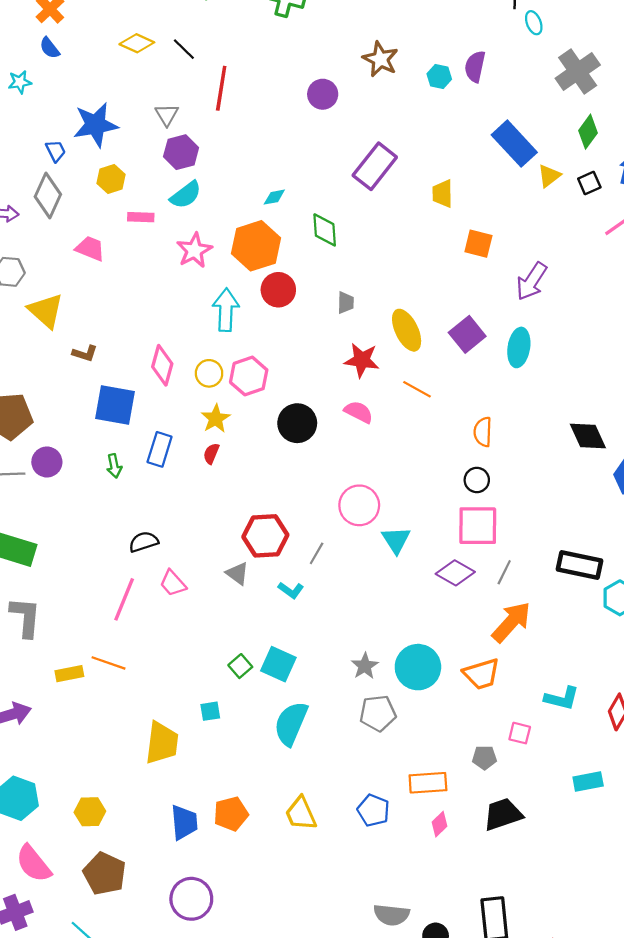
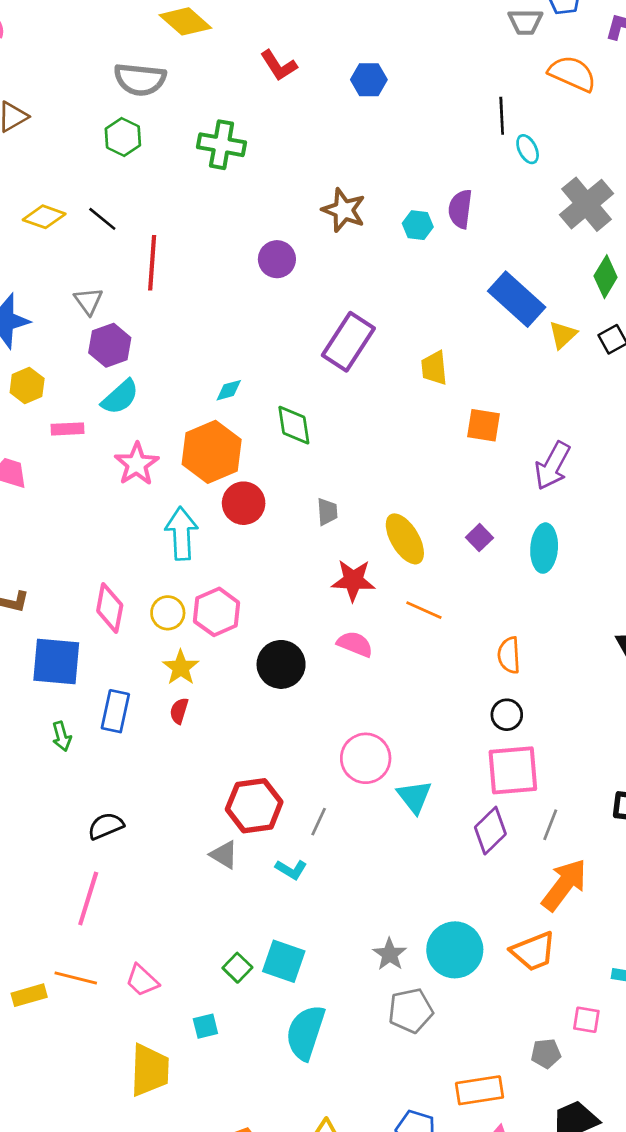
purple square: (467, 334) -> (479, 538), size x0.6
purple diamond: (455, 573) -> (490, 831), turned -69
pink trapezoid: (173, 583) -> (142, 980), moved

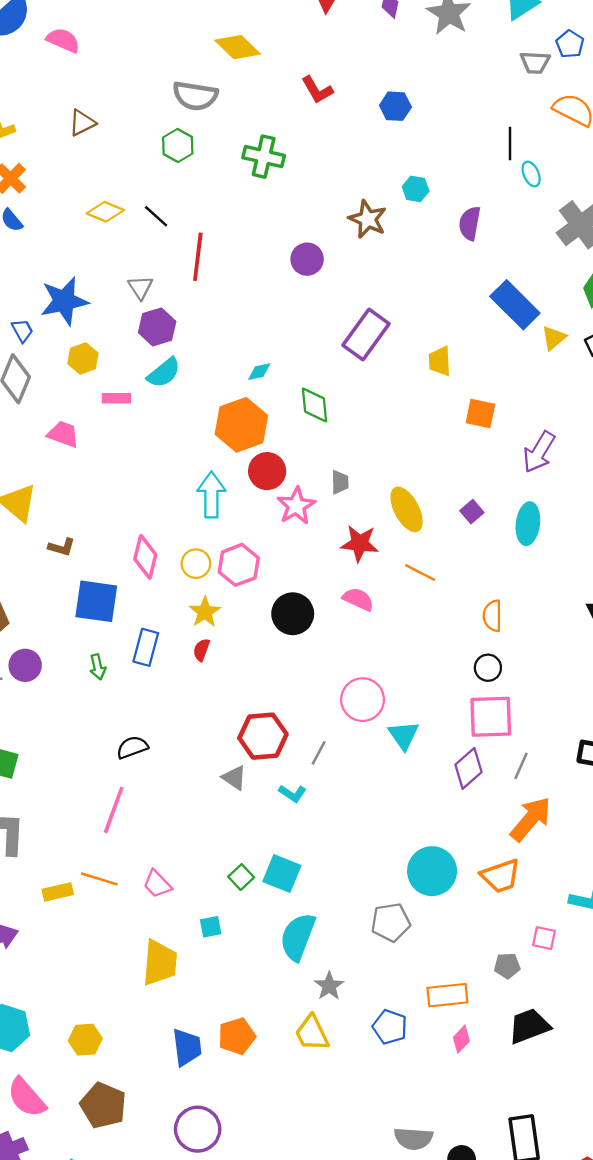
cyan hexagon: (418, 225) -> (416, 189), moved
pink star: (137, 464) -> (296, 506), moved
gray star: (390, 954) -> (329, 986), moved

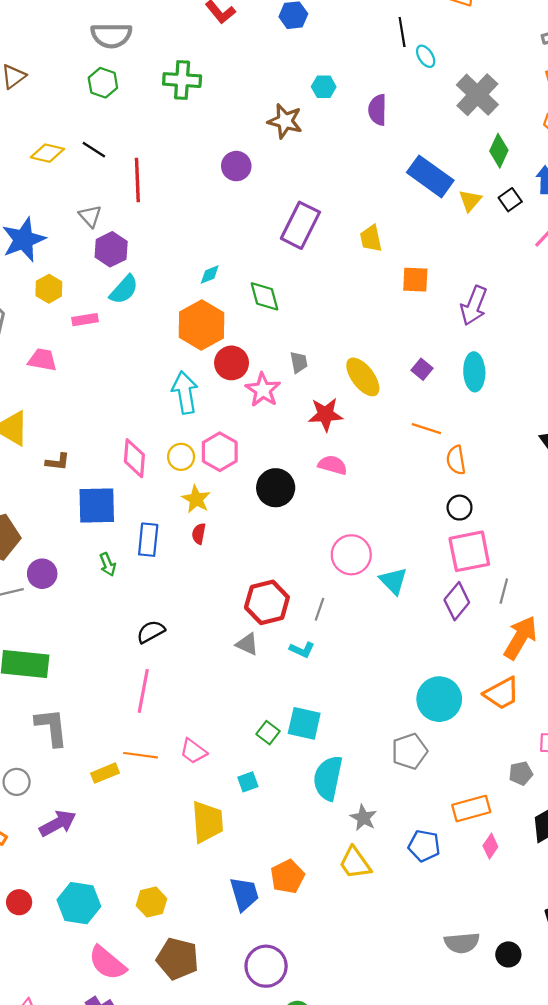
orange line: (420, 573) -> (426, 429), moved

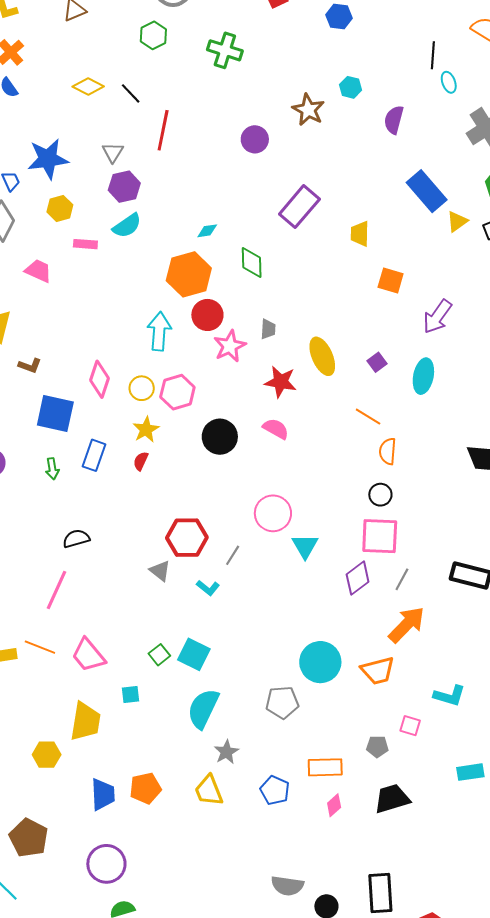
pink trapezoid: (193, 751) -> (88, 655), size x1.4
yellow hexagon: (152, 902) -> (47, 755), moved

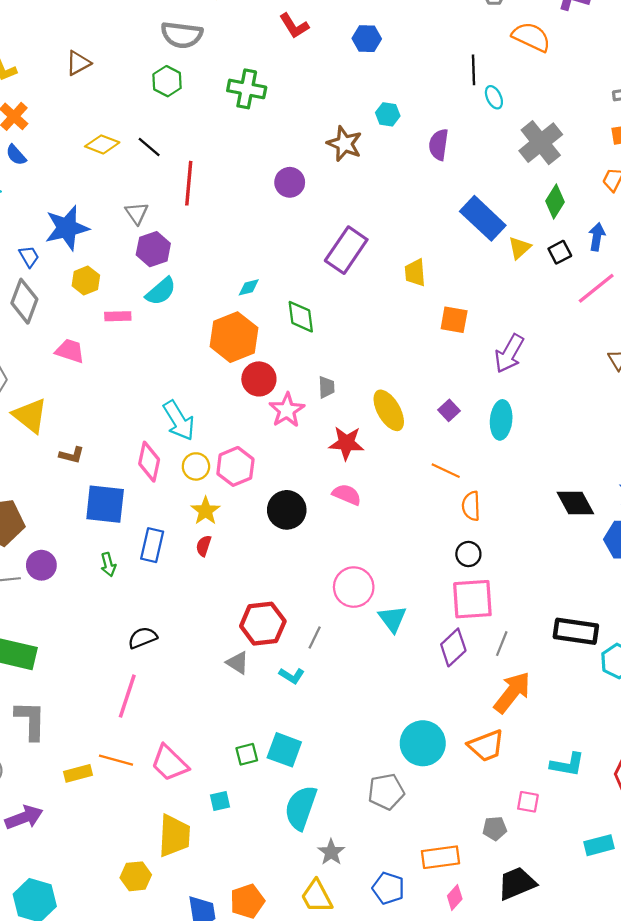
cyan arrow: (159, 331) -> (179, 421), moved, turned 150
green square: (159, 655) -> (247, 754), turned 30

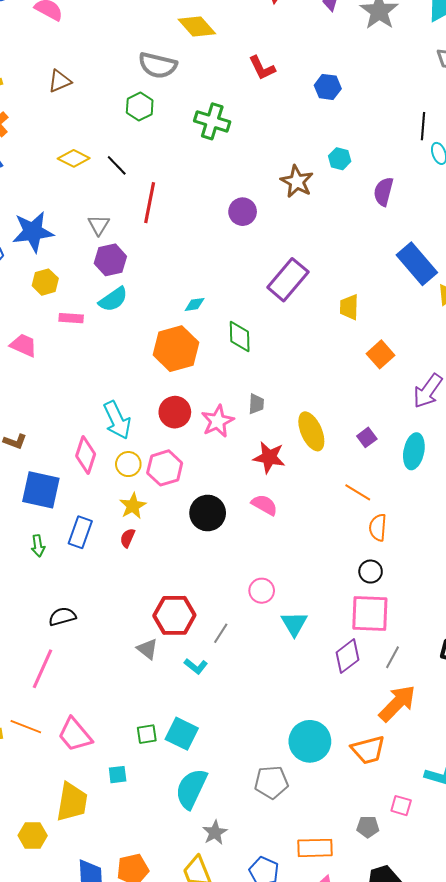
orange square: (454, 320) -> (380, 354), turned 32
red circle: (259, 379) -> (175, 412), moved
pink circle: (354, 587) -> (262, 591), size x0.7

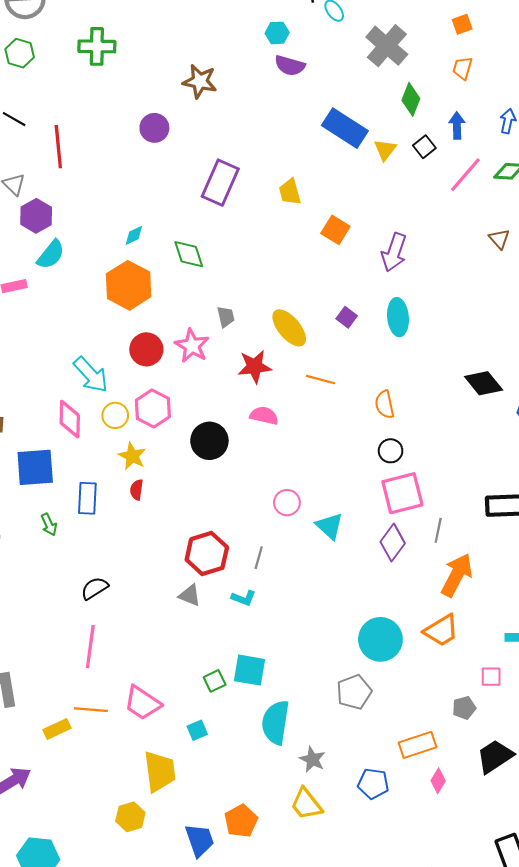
cyan hexagon: (340, 159) -> (277, 33), moved
purple semicircle: (383, 192) -> (290, 66), turned -72
orange line: (358, 492) -> (320, 380), moved

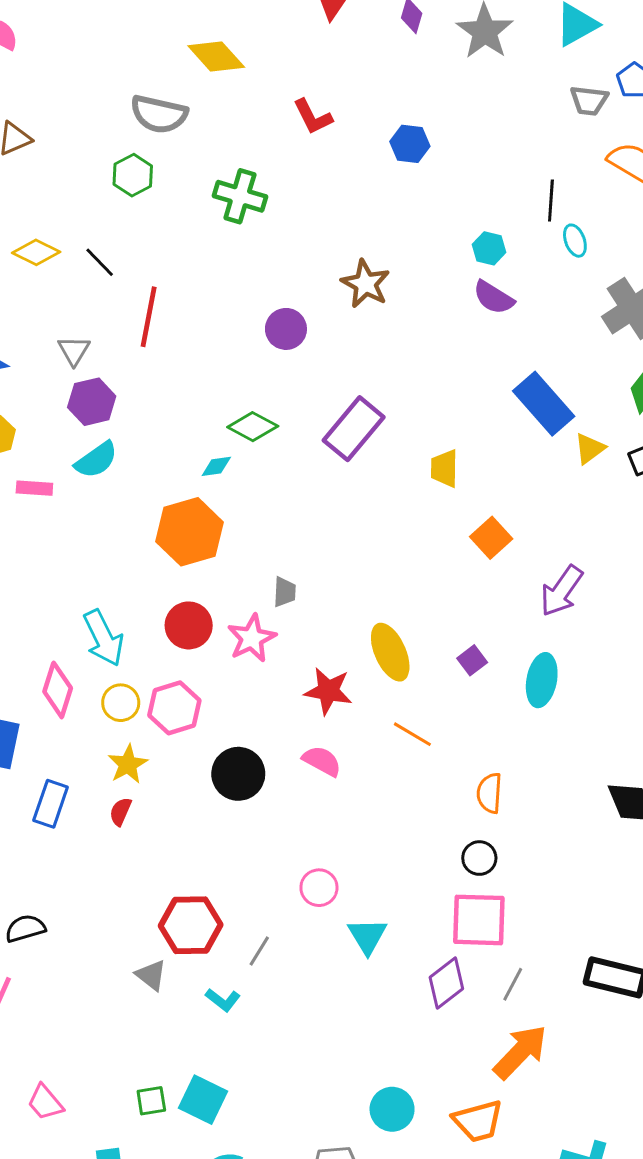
green diamond: (189, 254) -> (253, 427), moved, turned -60
gray trapezoid: (226, 317) -> (285, 592), moved
cyan circle: (380, 639) -> (392, 1109), size x0.7
pink trapezoid: (142, 703) -> (45, 1102), size x0.7

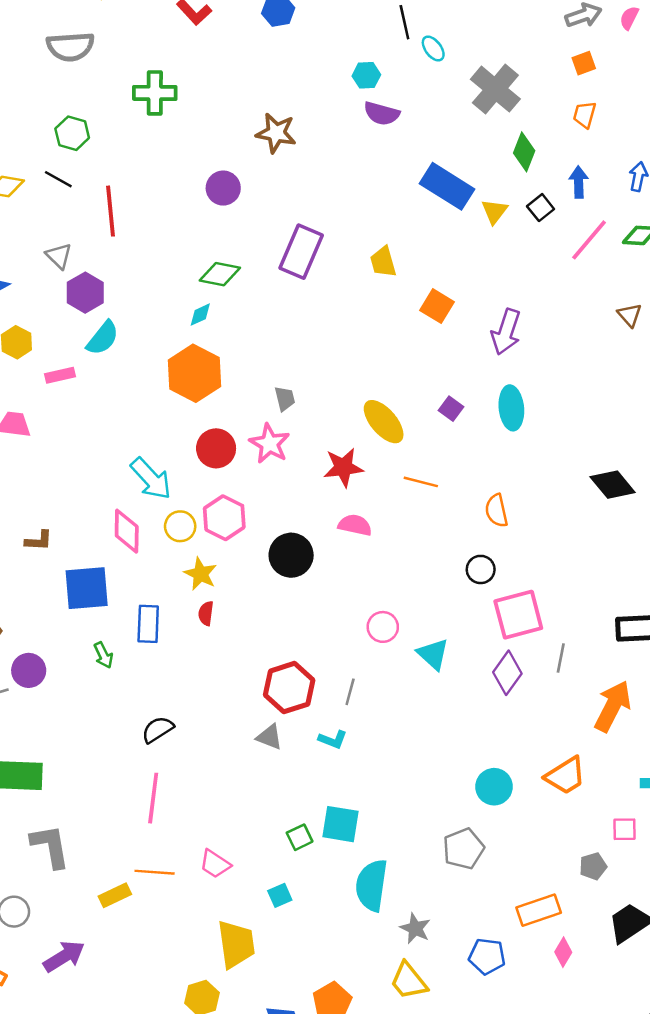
green hexagon: (133, 175) -> (72, 133), moved
black circle: (479, 858) -> (481, 569), moved
orange arrow: (520, 1052) -> (613, 706), moved

